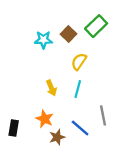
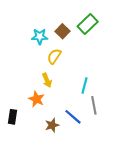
yellow semicircle: (79, 62) -> (54, 56), moved
cyan line: (78, 89) -> (85, 86), moved
orange star: (45, 119) -> (36, 99), moved

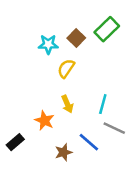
yellow arrow: (47, 80) -> (67, 104), moved
gray line: (94, 105) -> (114, 128), turned -54
black rectangle: (12, 117) -> (15, 142), turned 40

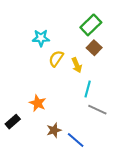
brown square: (76, 38) -> (94, 48), moved
yellow arrow: (67, 104) -> (77, 65), moved
blue line: (89, 142) -> (76, 140), moved

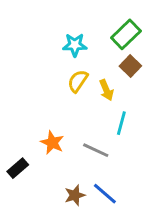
cyan star: (41, 38) -> (75, 45), moved
gray line: (97, 110) -> (96, 150), moved
brown star: (54, 130) -> (75, 195), moved

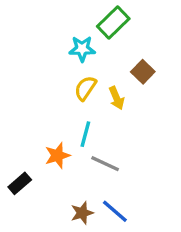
green rectangle: (126, 34) -> (113, 22), moved
cyan line: (121, 123) -> (85, 134), moved
orange star: (52, 143) -> (57, 155), turned 30

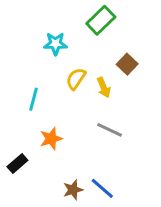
cyan star: (82, 49) -> (55, 44), moved
cyan line: (85, 134) -> (34, 99), moved
gray line: (105, 164) -> (110, 130), moved

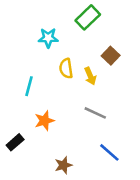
yellow semicircle: (76, 79) -> (66, 68), turned -42
blue line: (102, 188) -> (109, 152), moved

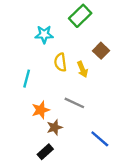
gray line: (95, 113) -> (74, 103), moved
black rectangle: (15, 142) -> (45, 152), moved
brown star: (63, 165) -> (55, 127), moved

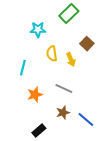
brown star: (55, 127) -> (63, 113), moved

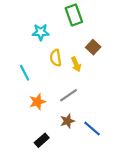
green rectangle: (69, 14) -> (74, 15), turned -66
cyan line: (23, 68) -> (25, 73), turned -42
gray line: (64, 89) -> (68, 95), turned -60

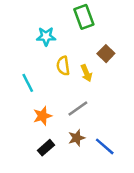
black rectangle: (42, 140) -> (46, 148), moved

